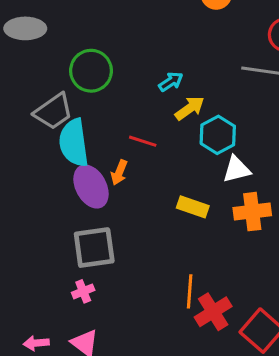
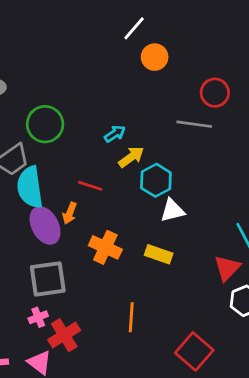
yellow rectangle: (193, 207) -> (159, 254), moved
orange cross: (252, 212) -> (105, 247), moved, turned 32
red cross: (213, 312) -> (64, 335), moved

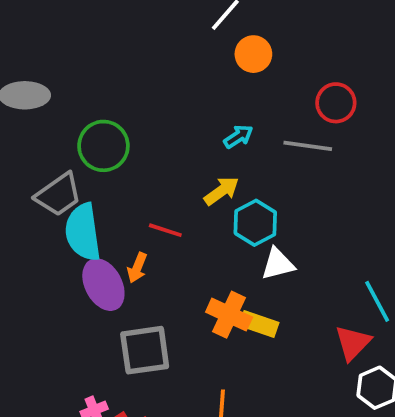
cyan arrow: (115, 134) -> (238, 137), moved
orange cross: (105, 247) -> (229, 315), moved
gray square: (48, 279) -> (145, 350), moved

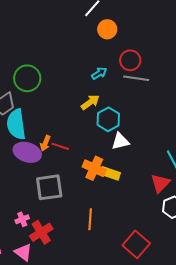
red circle: (336, 103) -> (130, 60), moved
red line: (165, 230) -> (60, 146), moved
purple ellipse: (103, 285) -> (27, 152), turned -44

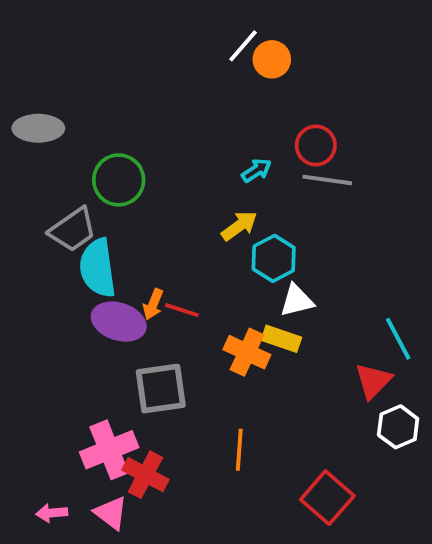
orange circle: (107, 29) -> (272, 59), moved
yellow rectangle: (110, 173) -> (281, 339), moved
pink cross: (22, 219) -> (109, 450), size x2.0
red cross: (41, 232) -> (145, 475), turned -30

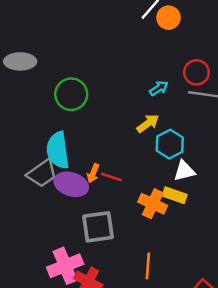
gray trapezoid: (73, 230) -> (42, 173), moved

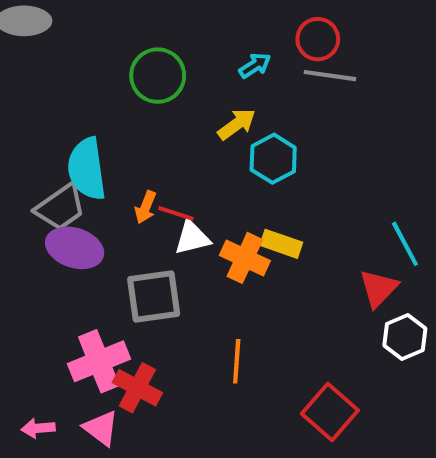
green circle: (71, 94) -> (158, 76), moved
white triangle: (184, 171) -> (192, 238), moved
purple ellipse: (71, 184) -> (75, 248), moved

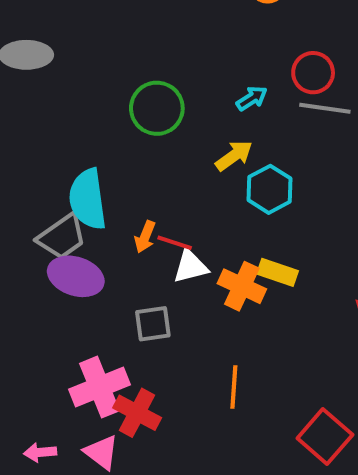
gray square: (154, 296) -> (153, 324), size x0.7

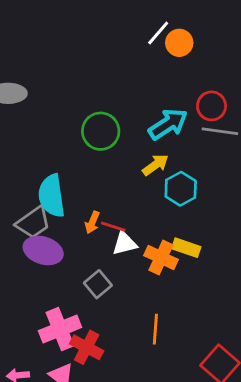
cyan arrow: (252, 98) -> (168, 124), size x1.8
gray square: (153, 324) -> (98, 284), turned -32

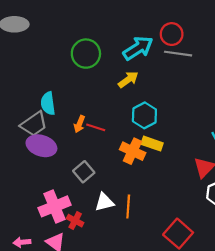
cyan hexagon: (181, 189) -> (144, 115), moved
cyan semicircle: (52, 196) -> (48, 103), size x0.7
white triangle: (125, 243) -> (104, 202), moved
red cross: (87, 347) -> (75, 221), size x0.7

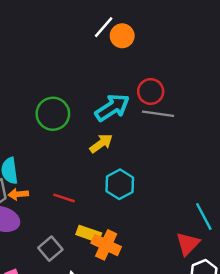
orange arrow: (79, 124) -> (18, 194), moved, turned 63
yellow rectangle: (152, 144) -> (89, 234), moved
orange cross: (133, 151) -> (106, 245), moved

